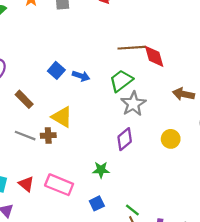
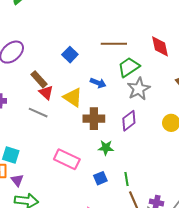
brown line: (132, 48) -> (114, 44), moved
blue arrow: (81, 76) -> (98, 83), moved
brown cross: (48, 135) -> (94, 119), moved, size x1.5
red triangle: (26, 184) -> (46, 92), moved
green line: (132, 210) -> (127, 179), moved, turned 40

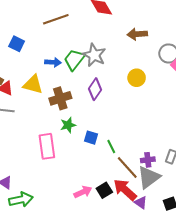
green trapezoid: (129, 67) -> (74, 60), moved
green star: (106, 148) -> (68, 125), moved
pink rectangle: (67, 159) -> (47, 146), turned 75
blue square: (100, 178) -> (91, 138), moved, turned -32

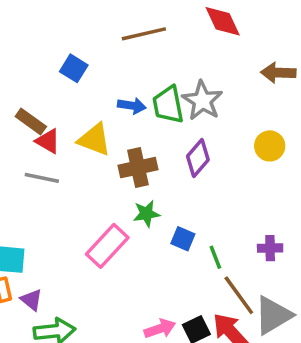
green trapezoid: (74, 60) -> (168, 105), turned -55
pink rectangle: (47, 146) -> (107, 246), turned 45
purple cross: (148, 160) -> (270, 248), moved

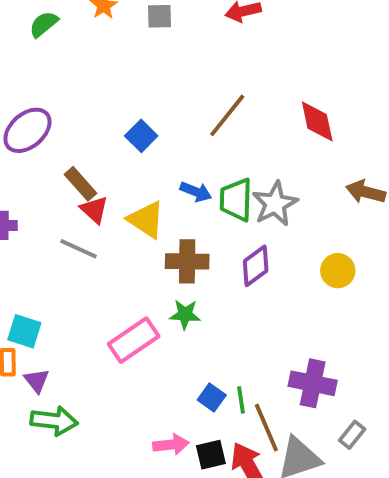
brown line: (144, 34) -> (227, 115), turned -51
blue square: (183, 239) -> (212, 397), moved
purple cross: (270, 248) -> (313, 383), size x1.6
green line: (215, 257) -> (241, 400), moved

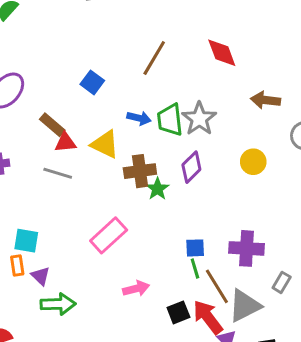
red triangle: (94, 210) -> (65, 142), turned -40
green star: (185, 314) -> (157, 189), moved, turned -30
blue square: (212, 397) -> (195, 248), moved, turned -30
pink arrow: (171, 445) -> (136, 289), moved

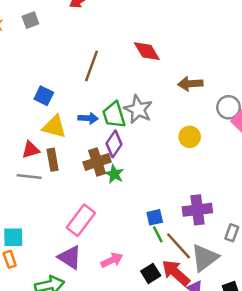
brown rectangle: (52, 125) -> (53, 160), moved, turned 50
yellow triangle: (105, 144) -> (54, 127), moved
purple diamond: (191, 167) -> (114, 144), moved
purple triangle: (41, 276) -> (70, 257), moved, size x1.5

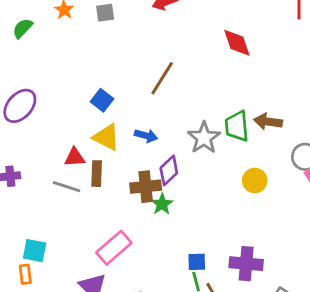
red diamond: (147, 51) -> (237, 43), moved
green trapezoid: (114, 115) -> (237, 126), moved

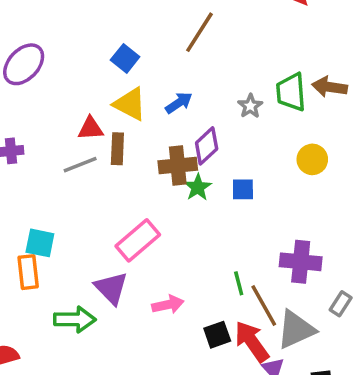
blue arrow: (146, 136) -> (179, 103), turned -50
gray star: (204, 138) -> (250, 106), size x0.6
gray line: (67, 187) -> (80, 165), turned -40
blue square: (197, 262) -> (243, 189), moved
orange rectangle: (25, 274) -> (28, 272), size x1.4

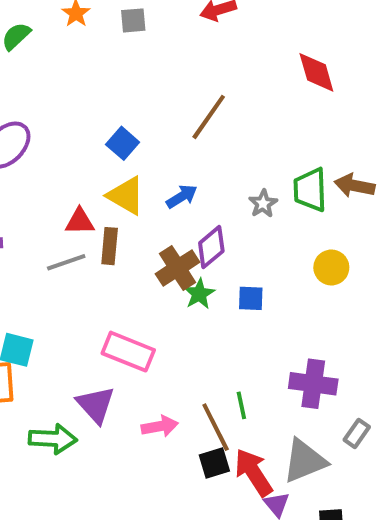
brown cross: (178, 165) -> (178, 268), turned -30
pink rectangle: (138, 240) -> (128, 352), turned 60
brown line: (264, 305) -> (216, 427), moved

